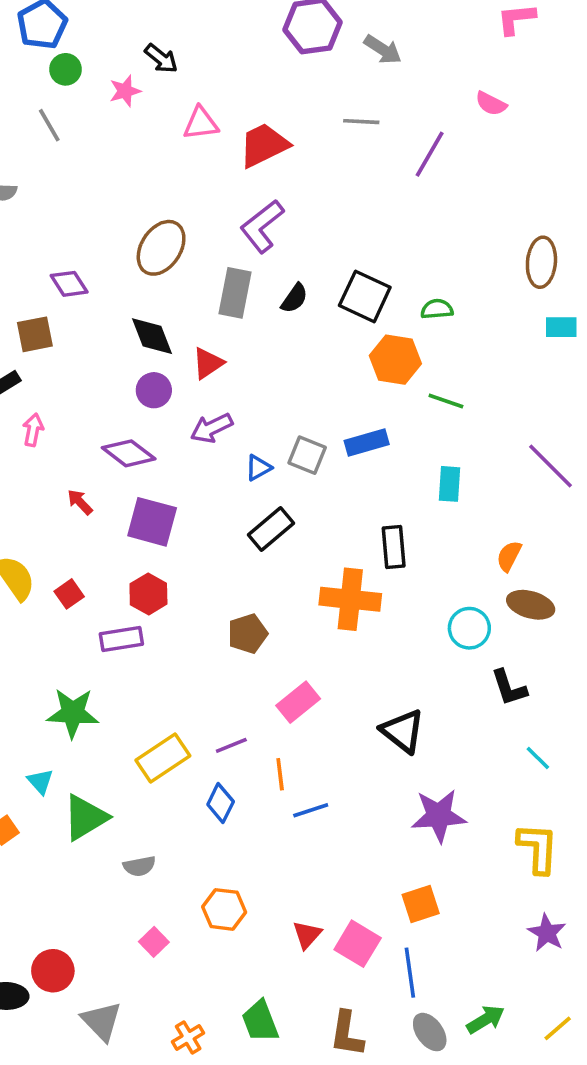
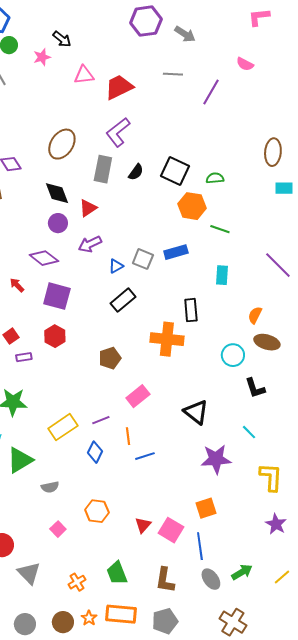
purple rectangle: (121, 639) -> (24, 357), moved, size x0.7
cyan line: (538, 758) -> (249, 432), moved

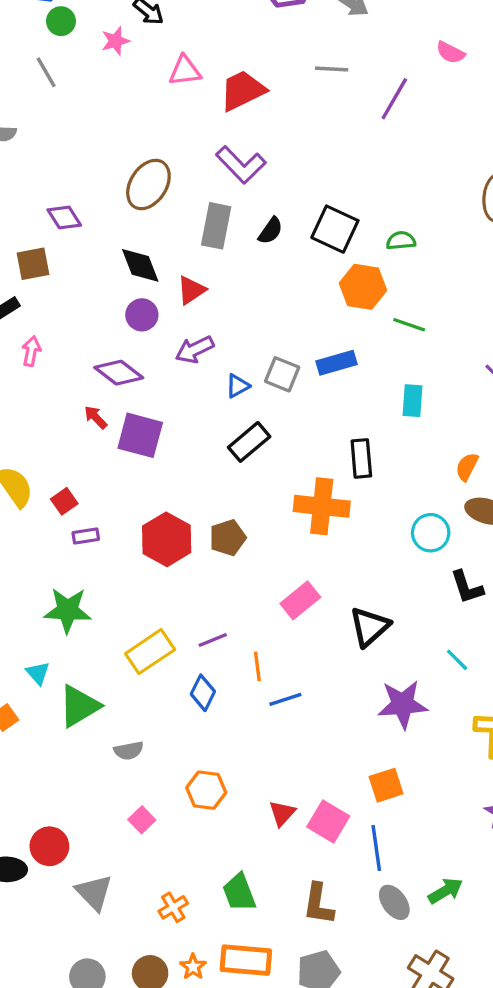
purple L-shape: (118, 132) -> (241, 165), turned -96
red arrow: (17, 285) -> (96, 417), moved
red hexagon: (55, 336) -> (167, 539), moved, size x1.4
pink rectangle: (138, 396) -> (300, 600), moved
black triangle: (196, 412) -> (370, 627), turned 40

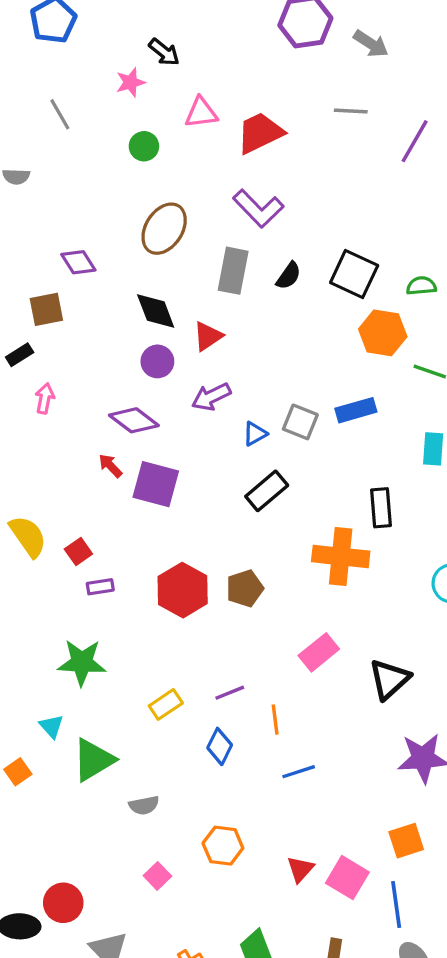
green circle: (61, 21) -> (144, 146), moved
yellow rectangle: (150, 652) -> (166, 704), size x0.7
blue line: (285, 699) -> (299, 772), moved

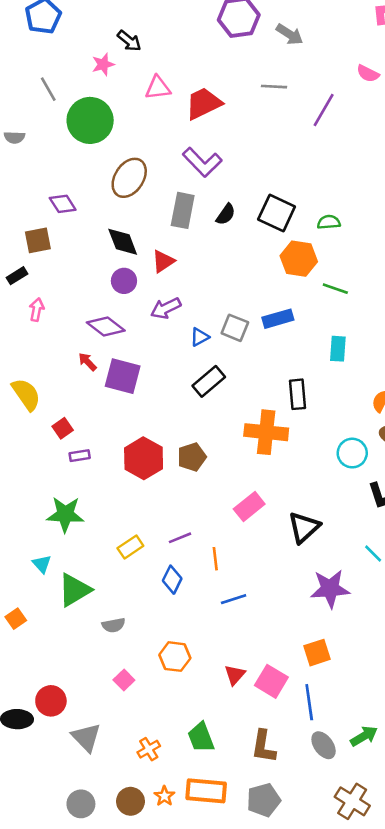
green circle: (144, 146) -> (90, 120), moved, size x2.0
yellow semicircle: (28, 536) -> (26, 394), moved
orange square: (18, 772) -> (16, 619), moved

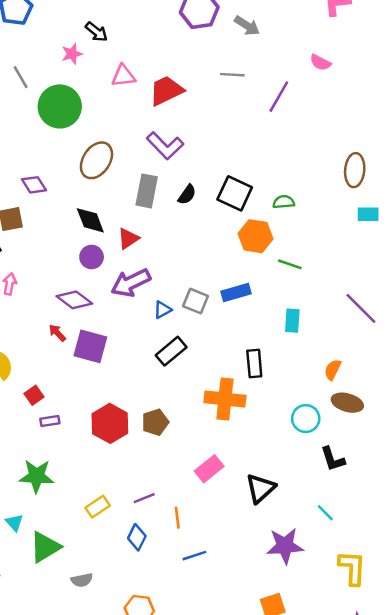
purple arrow: (166, 308) -> (131, 283), size x1.4

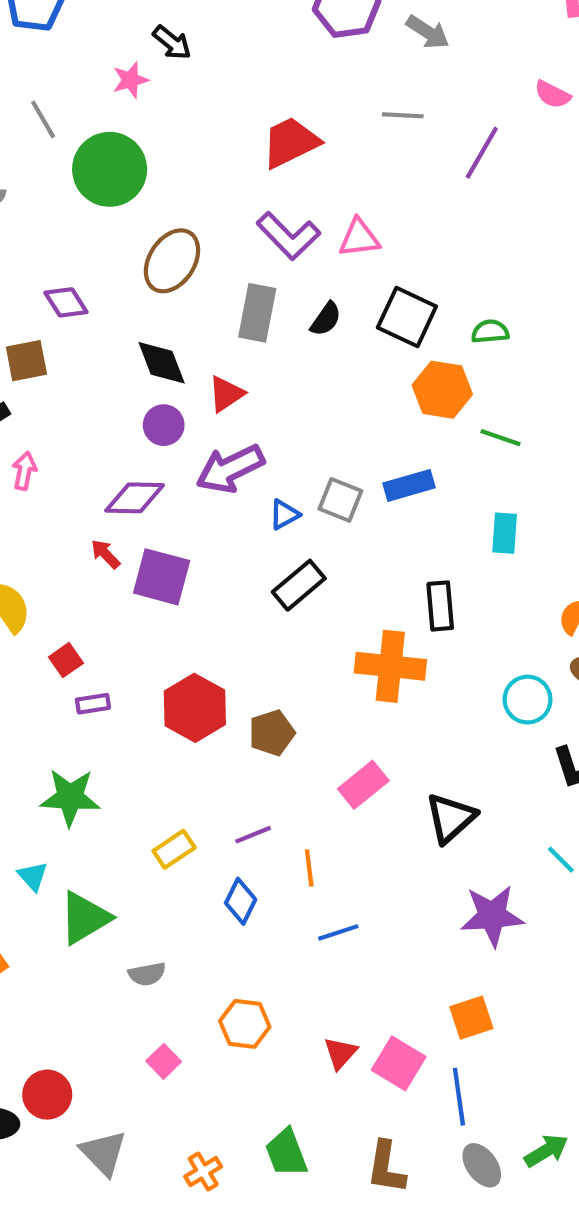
pink triangle: (123, 76) -> (359, 238), moved
purple diamond: (74, 300) -> (135, 498), turned -36
brown pentagon: (155, 422) -> (272, 733), moved

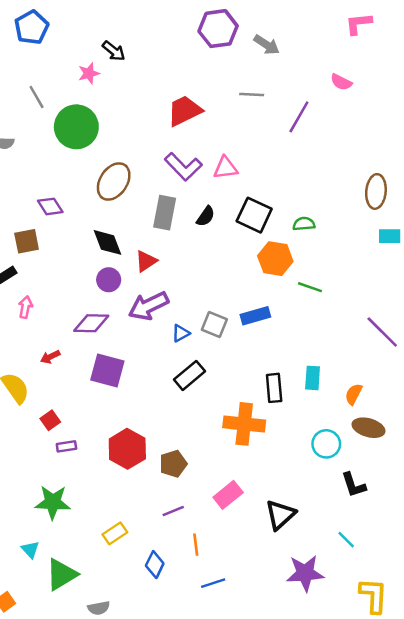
cyan rectangle: (505, 533) -> (313, 378), moved
red arrow: (105, 554) -> (50, 357), moved, turned -72
purple line: (253, 835) -> (173, 511), moved

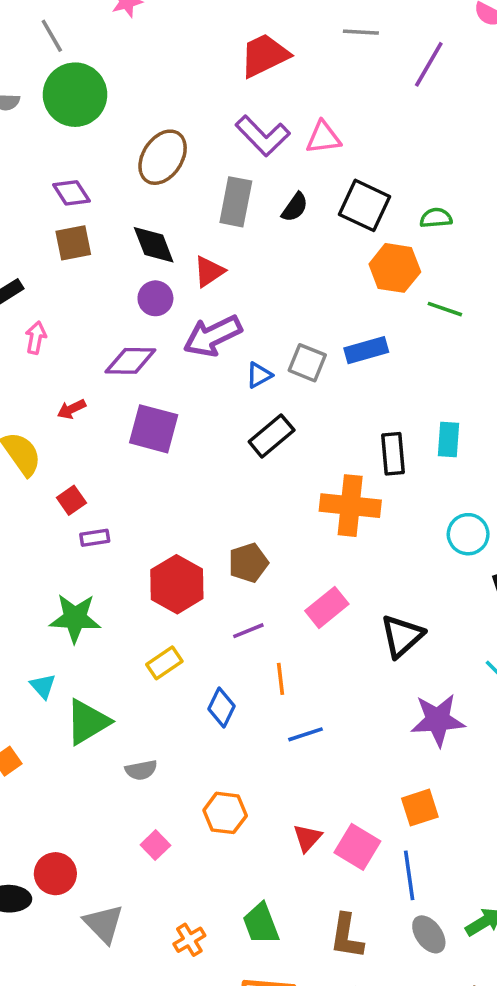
green circle: (76, 127) -> (75, 95), moved
brown square: (27, 241) -> (73, 243), moved
red hexagon: (127, 449) -> (177, 584), moved

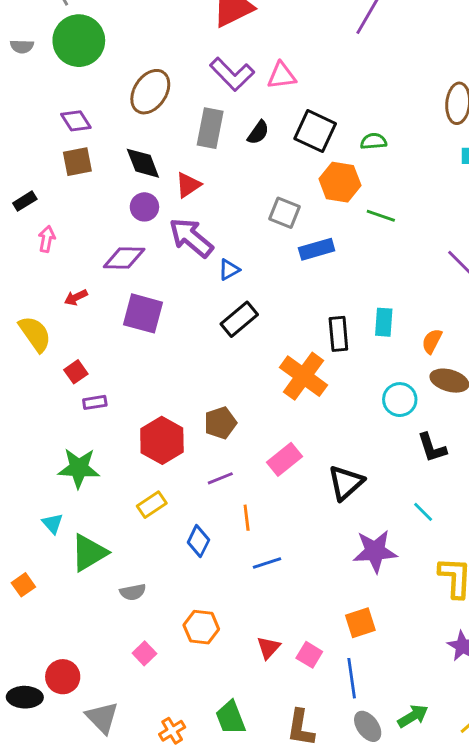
purple arrow: (213, 336) -> (191, 238), turned 66
gray square: (307, 363) -> (284, 213), moved
orange cross: (350, 506) -> (303, 376), turned 30
pink square: (357, 847) -> (309, 655), size x0.7

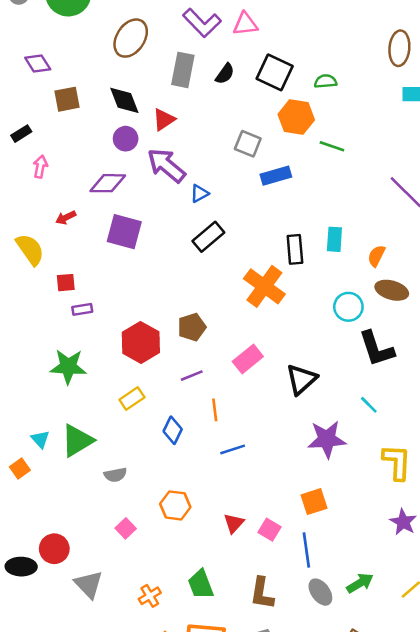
purple diamond: (76, 121) -> (38, 64), moved
red square: (76, 372) -> (66, 283), turned 30
black L-shape: (432, 448) -> (376, 349), size x1.4
cyan triangle: (53, 524) -> (40, 439), moved

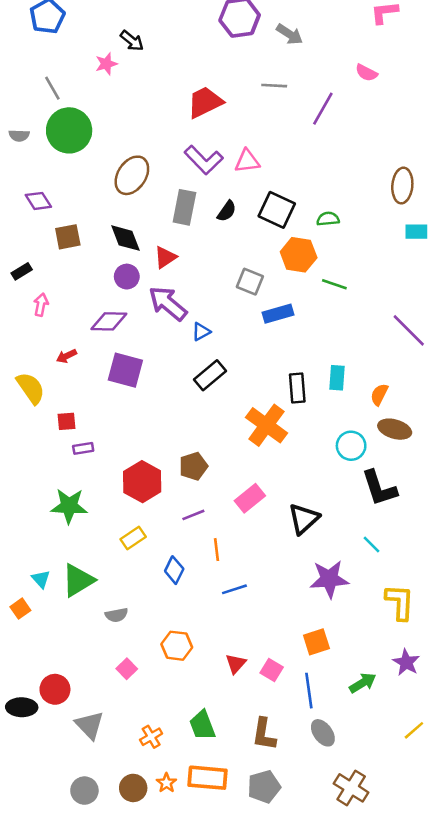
green arrow: (360, 583) -> (363, 683), moved

